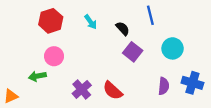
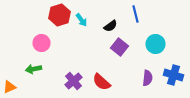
red hexagon: (51, 21) -> (60, 15), moved
black semicircle: (123, 29) -> (110, 26), turned 96
pink circle: (54, 56) -> (42, 43), moved

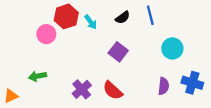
black semicircle: (110, 26) -> (123, 18), moved
pink circle: (42, 43) -> (46, 34), moved
purple square: (120, 47) -> (118, 52), moved

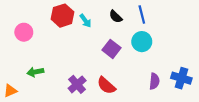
black semicircle: (123, 18) -> (116, 17), turned 80
pink circle: (46, 34) -> (24, 32), moved
cyan circle: (172, 48) -> (142, 42), moved

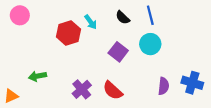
red hexagon: (62, 16) -> (68, 33), moved
pink circle: (24, 32) -> (20, 15), moved

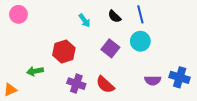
red hexagon: (68, 33) -> (64, 52), moved
purple semicircle: (164, 86) -> (153, 80), turned 84
purple cross: (82, 89) -> (76, 84), turned -30

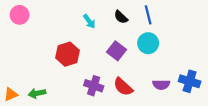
green arrow: (35, 71) -> (37, 93), moved
purple cross: (76, 84) -> (94, 86), moved
red semicircle: (105, 85) -> (123, 87), moved

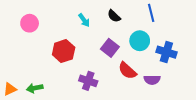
pink circle: (20, 15) -> (30, 23), moved
blue line: (148, 15) -> (151, 13), moved
blue cross: (190, 81) -> (166, 52), moved
red semicircle: (123, 87) -> (127, 71), moved

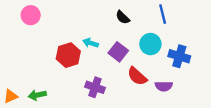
cyan arrow: (84, 20) -> (91, 43), moved, turned 144
pink circle: (30, 23) -> (31, 15), moved

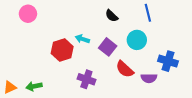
blue cross: (179, 56) -> (168, 61), moved

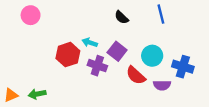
cyan circle: (137, 40) -> (152, 56), moved
purple cross: (86, 79) -> (97, 66), moved

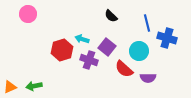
blue line: (161, 14) -> (147, 23), moved
blue cross: (183, 67) -> (167, 38), moved

